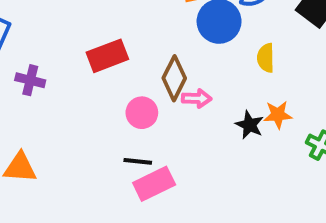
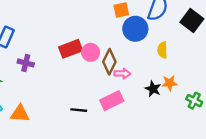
pink circle: (142, 113) -> (91, 52), moved
black line: (138, 161) -> (79, 110), moved
pink rectangle: (154, 184) -> (112, 101), moved

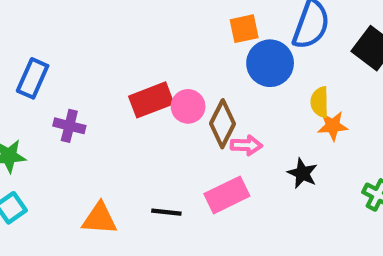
orange star: (169, 83) -> (333, 126), moved
orange triangle: (20, 114) -> (100, 219), moved

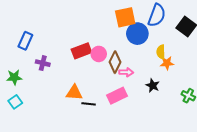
orange square: (244, 29) -> (125, 17), size x1.5
orange triangle: (100, 219) -> (74, 93), moved

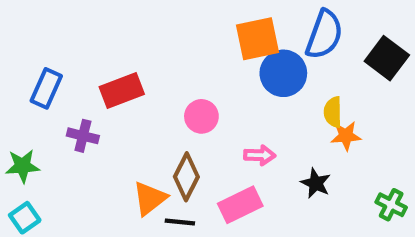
red rectangle: (81, 51) -> (122, 91), moved
brown diamond: (115, 62) -> (186, 177), moved
orange triangle: (74, 93) -> (150, 198), turned -42

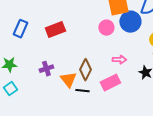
pink circle: (201, 116) -> (106, 28), moved
purple cross: (83, 136) -> (46, 69), moved, turned -32
orange triangle: (150, 198) -> (68, 80), turned -30

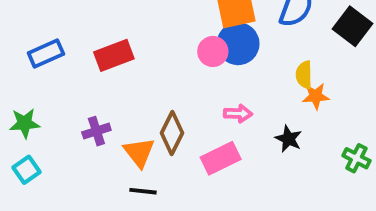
blue circle: (130, 22) -> (238, 44), moved
blue rectangle: (20, 29) -> (46, 53), turned 42
black line: (82, 91) -> (143, 191), moved

